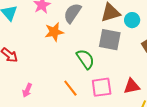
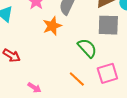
pink arrow: (27, 90) -> (34, 88), turned -72

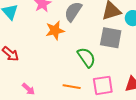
orange line: (77, 79) -> (72, 87), turned -42

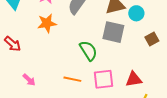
orange star: (55, 30) -> (47, 23), moved

